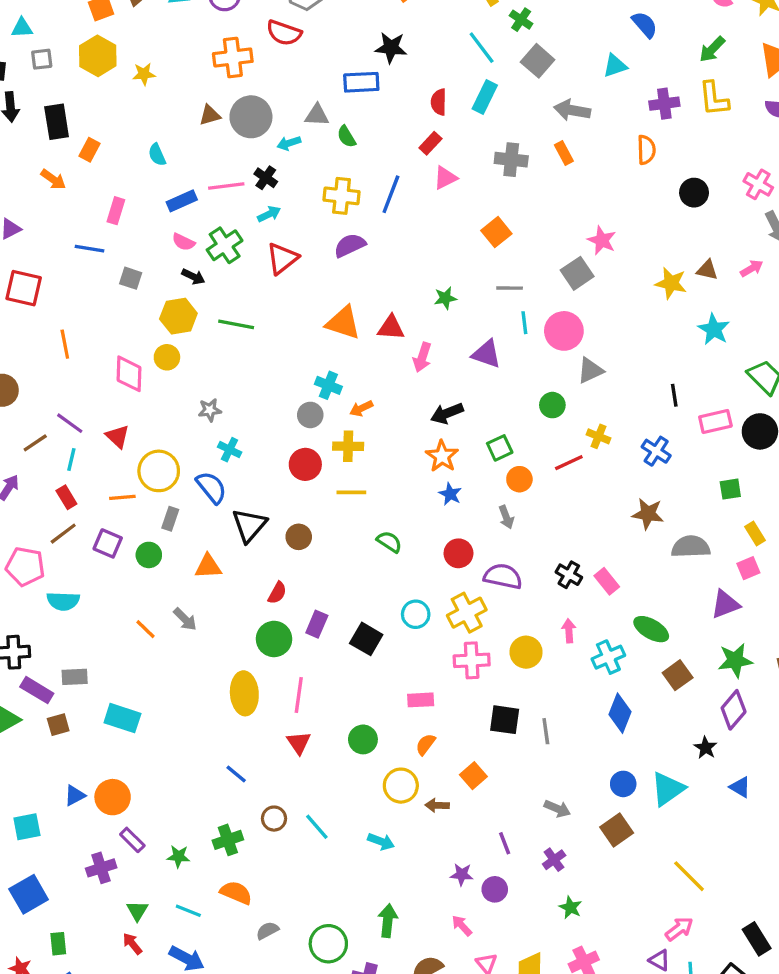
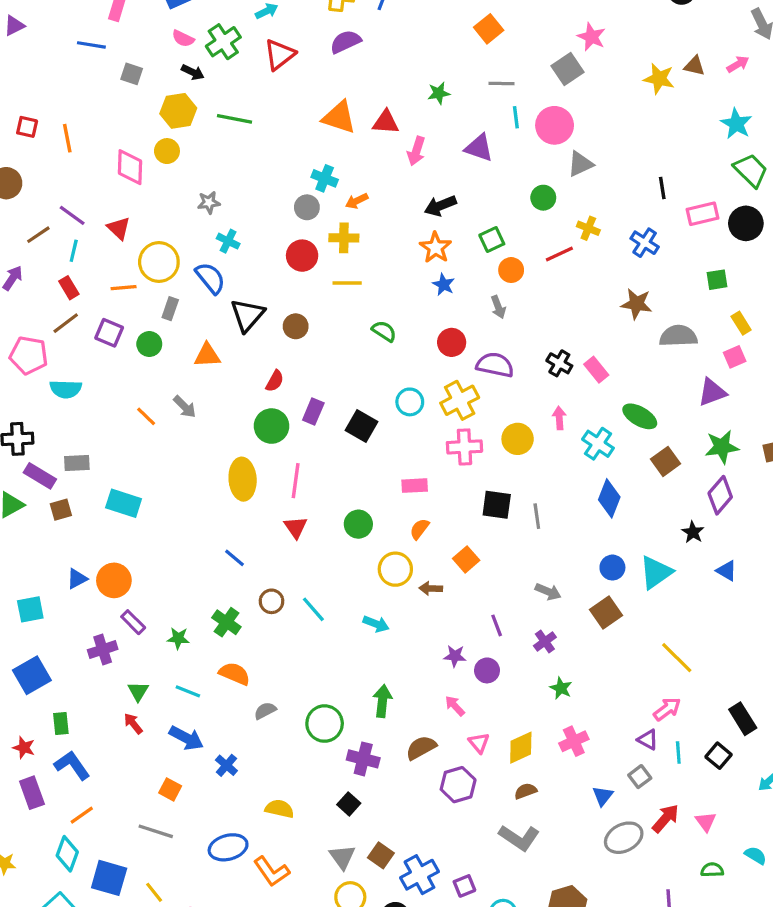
red square: (24, 288) -> (27, 127), moved, size x0.6
cyan star: (714, 329) -> (736, 124), moved
cyan cross: (608, 657) -> (598, 444), turned -32
green cross: (228, 840) -> (226, 622), turned -36

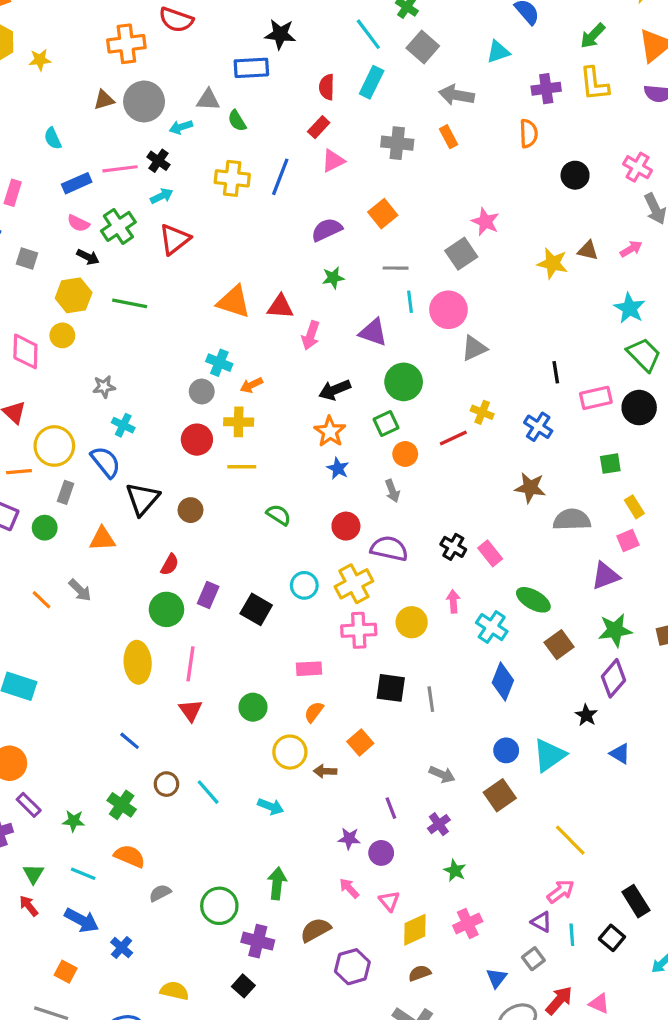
purple semicircle: (345, 42) -> (327, 230), moved
green circle: (543, 198) -> (404, 382), moved, size x1.5
pink triangle: (479, 743) -> (389, 901), moved
pink triangle: (706, 822) -> (599, 1004), turned -30

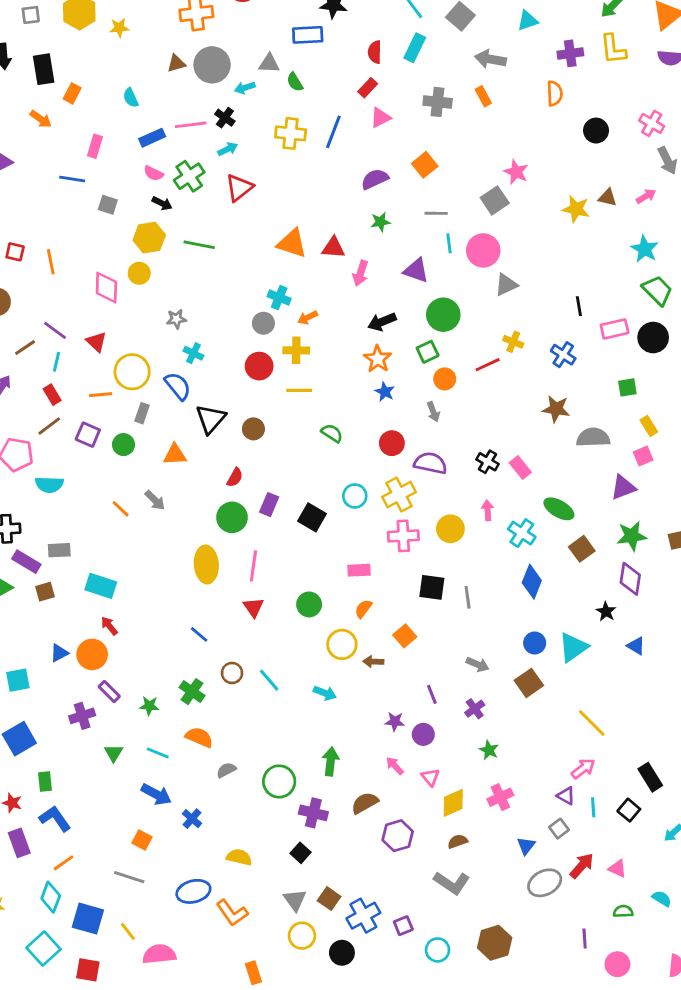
purple diamond: (614, 678) -> (630, 579), turned -32
red arrow: (29, 906) -> (109, 626), moved

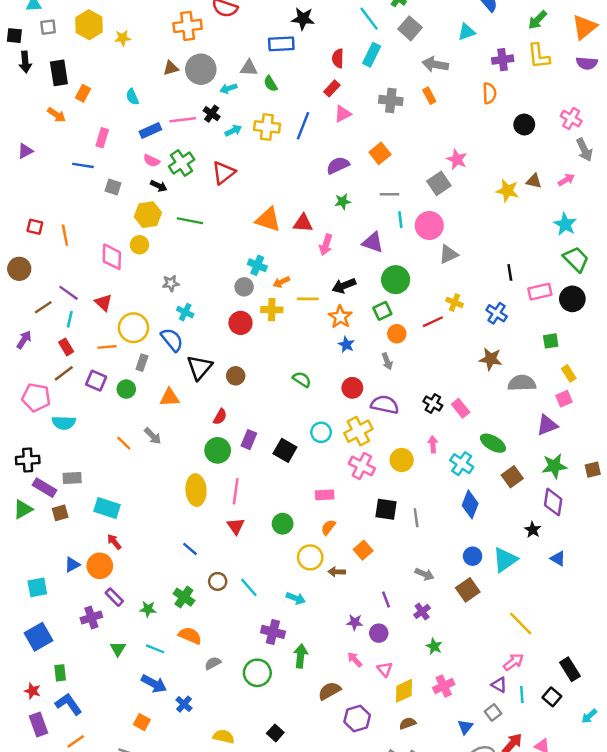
cyan arrow: (228, 149) -> (233, 131), moved
yellow line: (299, 390) -> (308, 299), moved
pink cross: (403, 536) -> (362, 466), turned 30
purple cross: (313, 813) -> (273, 632), moved

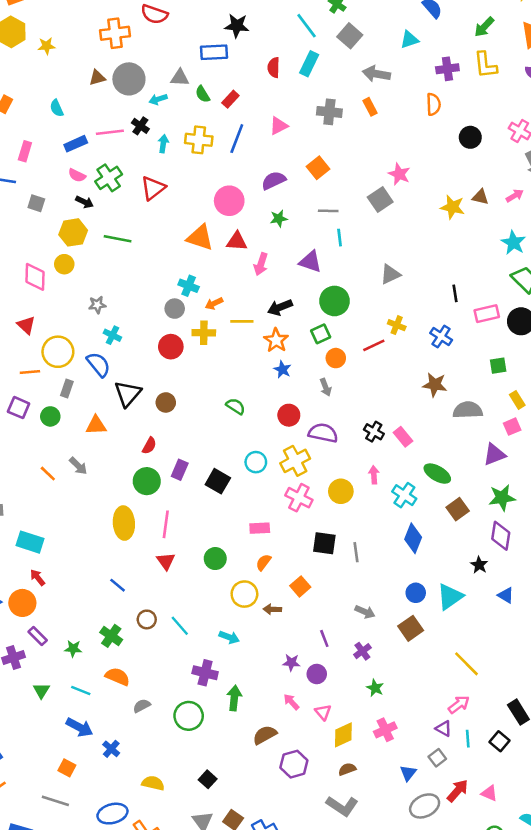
red rectangle: (332, 88) -> (230, 99), moved
cyan arrow: (233, 131) -> (163, 144), turned -56
pink circle: (429, 226) -> (229, 201), moved

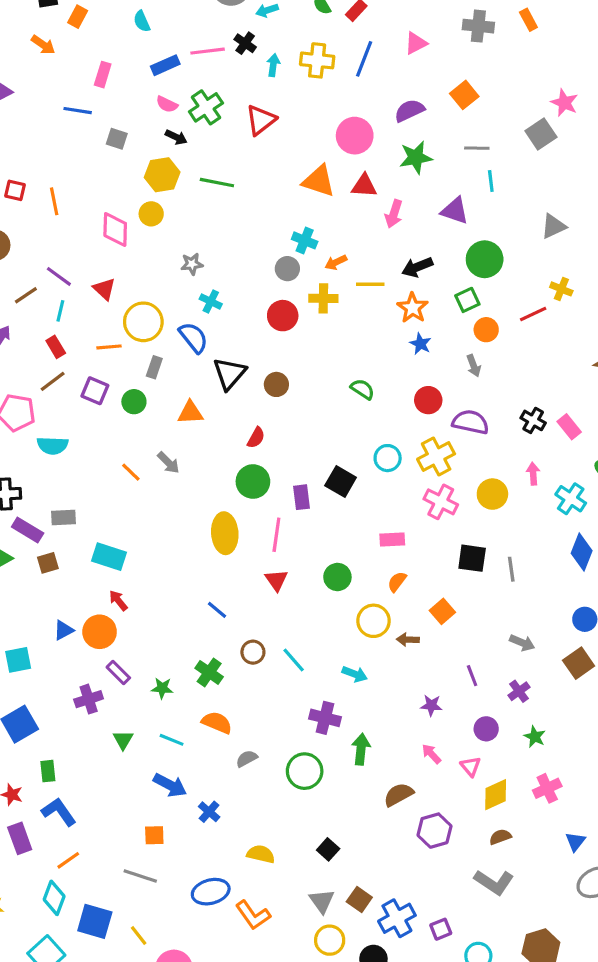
green star: (279, 219) -> (416, 157), size x1.5
purple rectangle: (180, 470) -> (301, 497), moved, turned -30
purple circle: (317, 674) -> (486, 729), moved
orange square: (67, 768) -> (154, 835), turned -30

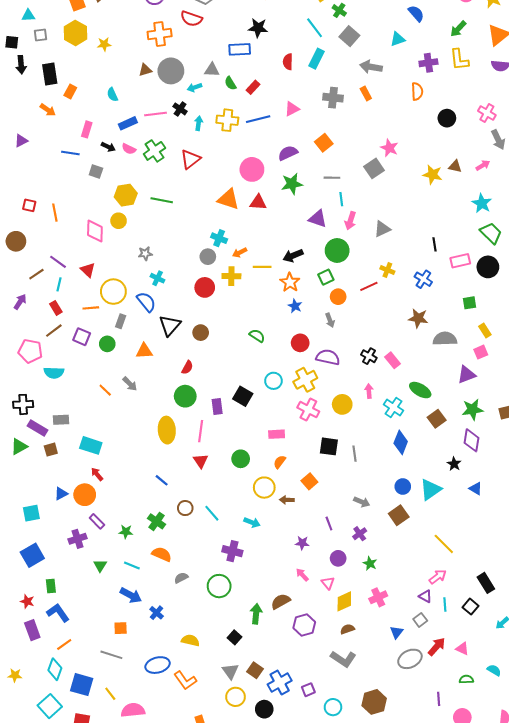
blue line: (364, 59) -> (258, 119), turned 55
black arrow: (176, 137) -> (108, 147), moved
pink arrow: (394, 214) -> (350, 221), moved
green arrow: (361, 749) -> (256, 614), moved

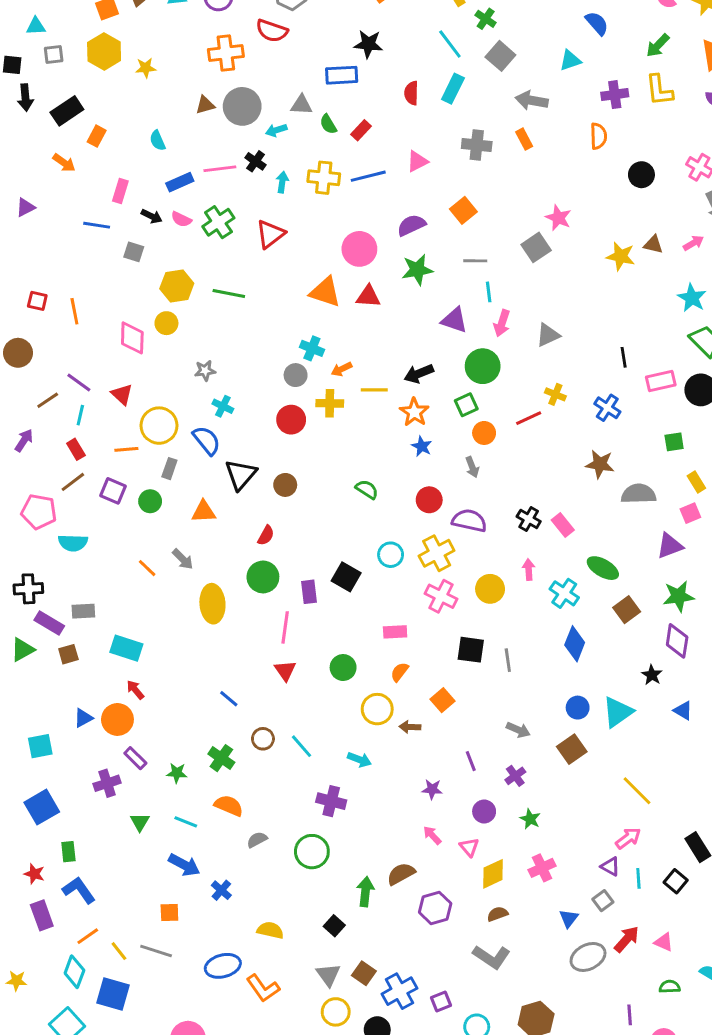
black rectangle: (50, 74) -> (67, 111), turned 65
yellow ellipse: (167, 430) -> (212, 604), moved
yellow line: (110, 694) -> (119, 951), moved

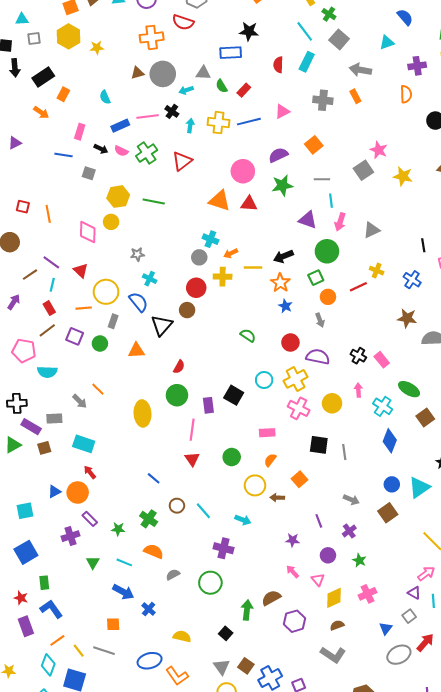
yellow star: (621, 256) -> (403, 176), moved
brown circle: (285, 485) -> (187, 310), moved
gray arrow: (183, 559) -> (80, 401), moved

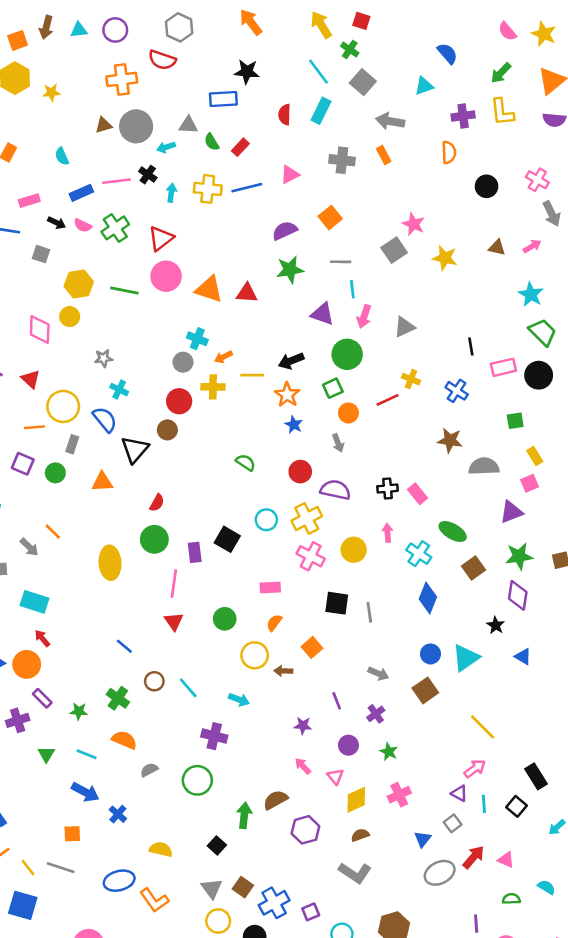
pink rectangle: (80, 132) -> (29, 201), turned 56
pink circle: (243, 171) -> (166, 276), moved
black cross: (358, 356) -> (388, 489), turned -35

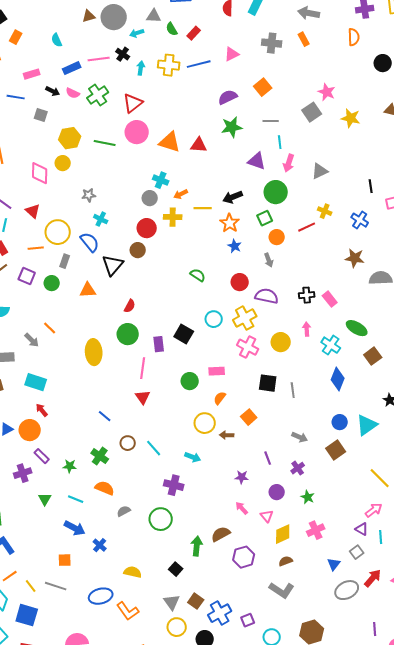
green circle: (225, 619) -> (190, 381), moved

